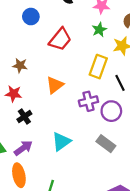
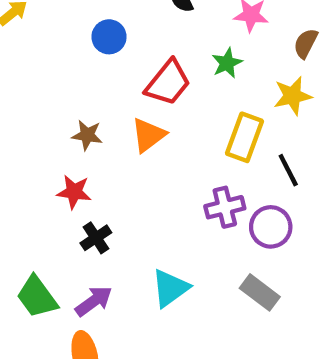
green star: (99, 30) -> (227, 63), moved
orange triangle: (55, 85) -> (148, 135), moved

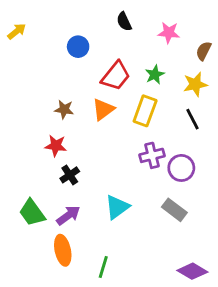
green star: (227, 63) -> (155, 75), moved
yellow rectangle: (244, 137) -> (145, 111), moved
black line: (288, 170) -> (192, 119), moved

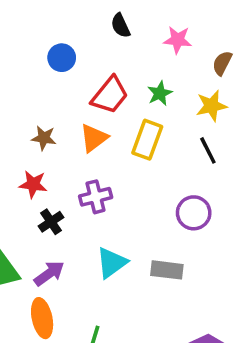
purple cross: (152, 155) -> (96, 197), moved
gray rectangle: (174, 210) -> (167, 270), moved, turned -30

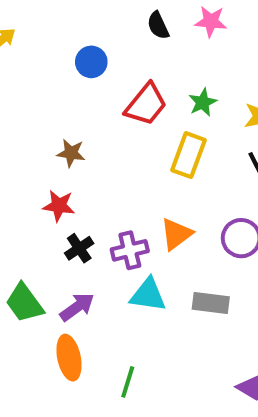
pink star: (178, 40) -> (211, 21), moved
orange triangle: (94, 138) -> (176, 234), moved
purple cross: (96, 197) -> (130, 250), moved
cyan triangle: (112, 263) -> (148, 295), turned 44

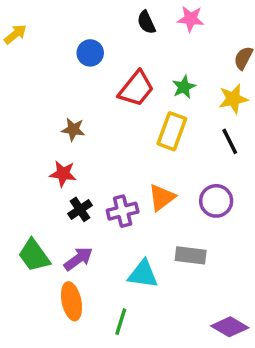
cyan triangle: (148, 295) -> (143, 274), moved

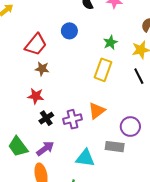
blue circle: (90, 53) -> (69, 31), moved
red trapezoid: (136, 89) -> (36, 45), moved
purple circle: (216, 201) -> (130, 127), moved

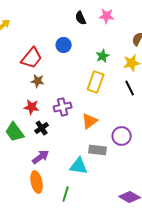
purple cross: (73, 119) -> (63, 107), moved
green trapezoid: (18, 147) -> (15, 132), moved
gray rectangle: (115, 147) -> (98, 150), moved

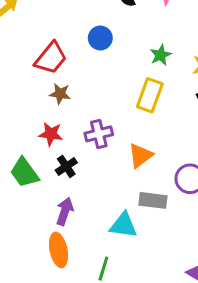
purple arrow: (41, 157) -> (65, 211), turned -36

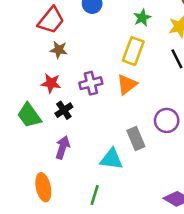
orange triangle: (141, 156) -> (127, 84), moved
gray rectangle: (153, 200) -> (136, 138), turned 60
orange ellipse: (59, 250) -> (43, 187), moved

